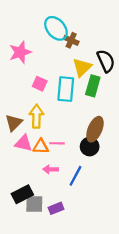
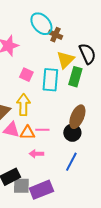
blue line: (75, 176) -> (71, 162), moved
purple rectangle: (56, 208) -> (41, 190), size x1.6

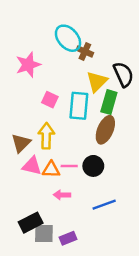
brown ellipse: (77, 117) -> (105, 130), moved
black circle: (72, 133) -> (93, 166), moved
blue line: (71, 162) -> (104, 205), turned 42
purple rectangle: (41, 190) -> (68, 238), size x0.6

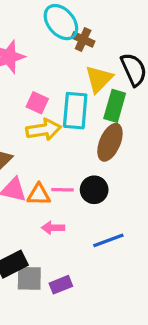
yellow arrow: (46, 136) -> (44, 130), moved, turned 80

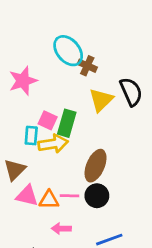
green rectangle: (115, 106) -> (67, 123), moved
cyan rectangle: (75, 111) -> (31, 136), moved, size x0.6
brown ellipse: (110, 142) -> (96, 166), moved

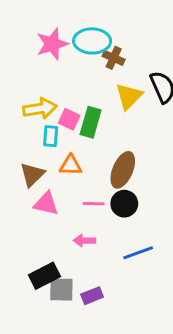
cyan ellipse: (68, 51) -> (92, 41), turned -48
pink star: (23, 81) -> (52, 44), moved
yellow arrow: (53, 144) -> (40, 109), moved
orange triangle: (49, 200) -> (71, 165), moved

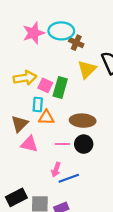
cyan rectangle: (51, 136) -> (38, 105), moved
brown ellipse: (123, 170) -> (83, 121), turned 70
pink arrow: (84, 240) -> (56, 170), turned -72
blue line: (138, 253) -> (69, 178), moved
black rectangle: (44, 276) -> (16, 197), moved

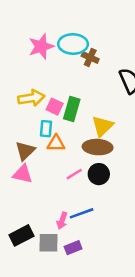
yellow triangle: (87, 69) -> (102, 126), moved
pink triangle: (29, 144) -> (23, 174), moved
pink line: (62, 144) -> (74, 174), turned -32
pink arrow: (56, 170) -> (62, 221), moved

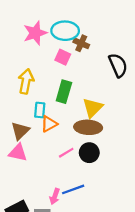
yellow arrow: (31, 98) -> (26, 81), turned -70
pink square: (55, 107) -> (63, 57), moved
orange triangle: (56, 143) -> (49, 124), turned -30

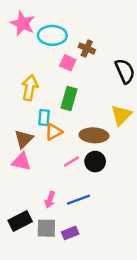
cyan ellipse: (65, 31) -> (52, 35), moved
pink star: (35, 33) -> (23, 23), moved, turned -30
yellow triangle: (93, 108) -> (121, 115), moved
pink arrow: (55, 196) -> (50, 200), moved

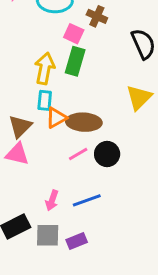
yellow arrow: (30, 88) -> (45, 68), moved
green rectangle: (69, 98) -> (75, 61), moved
brown ellipse: (94, 135) -> (84, 122), moved

